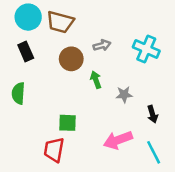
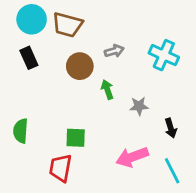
green semicircle: (18, 93) -> (21, 131), moved

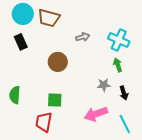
brown circle: (80, 66) -> (58, 62), moved
green arrow: (107, 90) -> (118, 65), moved
gray star: (139, 106) -> (104, 85), moved

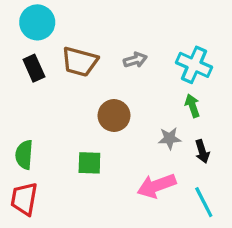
brown trapezoid: (49, 18) -> (80, 62), moved
brown circle: (58, 62) -> (114, 116), moved
red trapezoid: (44, 122) -> (24, 199), moved

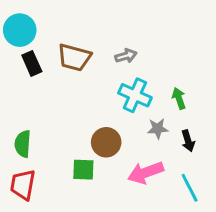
cyan circle: (37, 22) -> (20, 30), moved
cyan cross: (194, 65) -> (135, 95), moved
brown circle: (114, 116) -> (106, 142), moved
green square: (89, 163) -> (83, 170), moved

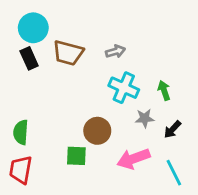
cyan circle: (20, 30) -> (33, 28), moved
black arrow: (188, 141) -> (172, 129), turned 60

